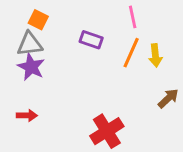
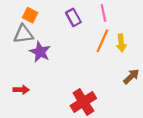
purple rectangle: (91, 40) -> (73, 17), moved, turned 42
purple star: (31, 67) -> (40, 52), moved

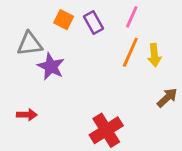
pink line: (103, 13) -> (132, 17), turned 36
orange square: (30, 15) -> (64, 20), moved

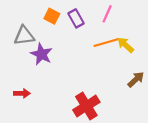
orange line: (130, 52) -> (106, 43), turned 50
yellow arrow: (154, 55) -> (126, 45), turned 138

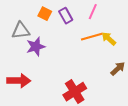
purple star: (41, 54) -> (36, 47), turned 30
red arrow: (22, 93) -> (19, 81), size x1.6

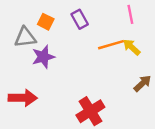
pink line: (93, 12) -> (130, 14), moved, turned -35
orange square: (45, 14) -> (46, 22), moved

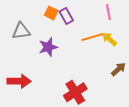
orange square: (46, 22) -> (51, 13), moved
purple star: (43, 57) -> (48, 47), moved

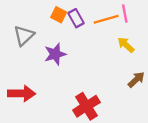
gray triangle: (21, 31) -> (24, 36), turned -36
orange line: (92, 37) -> (106, 19), moved

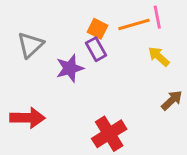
orange square: (59, 15) -> (97, 29), moved
purple rectangle: (76, 18) -> (96, 49), moved

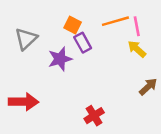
pink line: (157, 17) -> (137, 26), moved
orange square: (97, 29) -> (73, 25), moved
red cross: (109, 134) -> (94, 116), size x0.7

